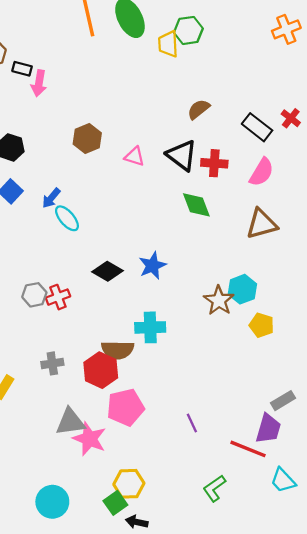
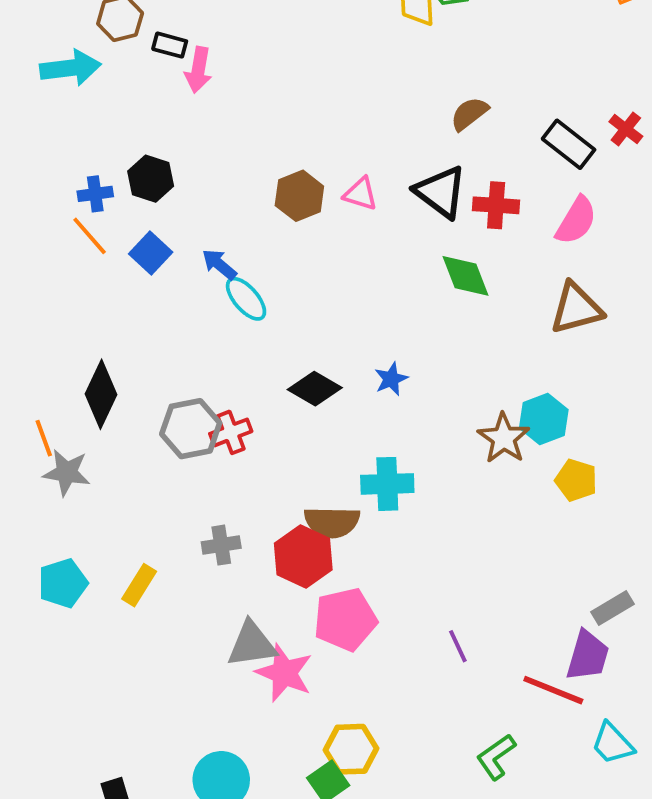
brown hexagon: (87, 138) -> (299, 196), moved
blue arrow: (51, 198) -> (219, 264), turned 90
blue star: (152, 266) -> (391, 379), size x0.7
gray hexagon: (34, 295) -> (191, 429), size x1.4

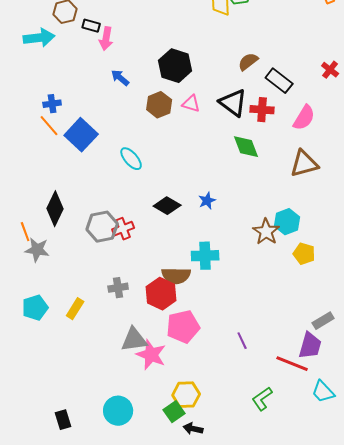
black rectangle: (569, 144) -> (279, 81), moved
black hexagon: (151, 179) -> (175, 66), moved, size x1.4
blue square: (151, 253) -> (81, 135), size x1.5
blue arrow: (219, 264) -> (120, 78), moved

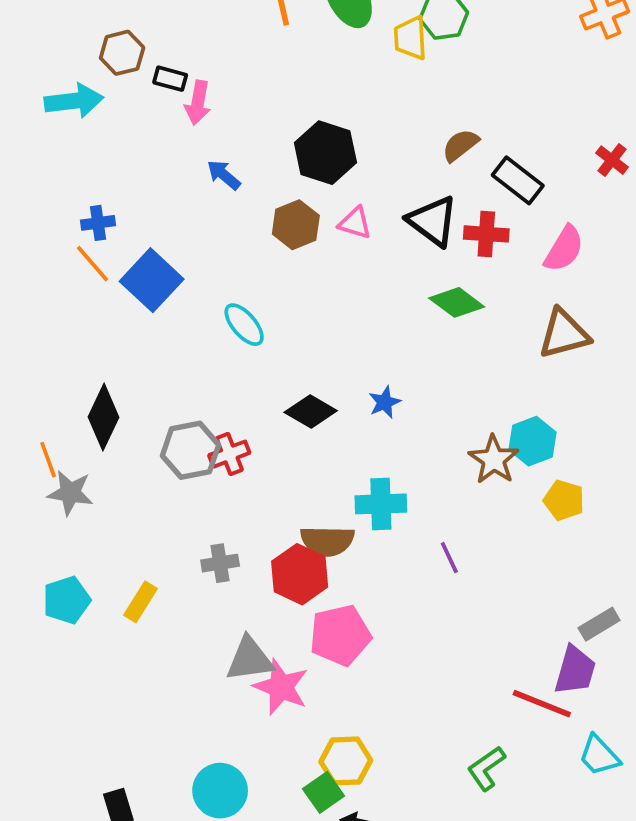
green diamond: (246, 147) -> (457, 302), turned -32
purple line: (242, 341) -> (449, 558), moved

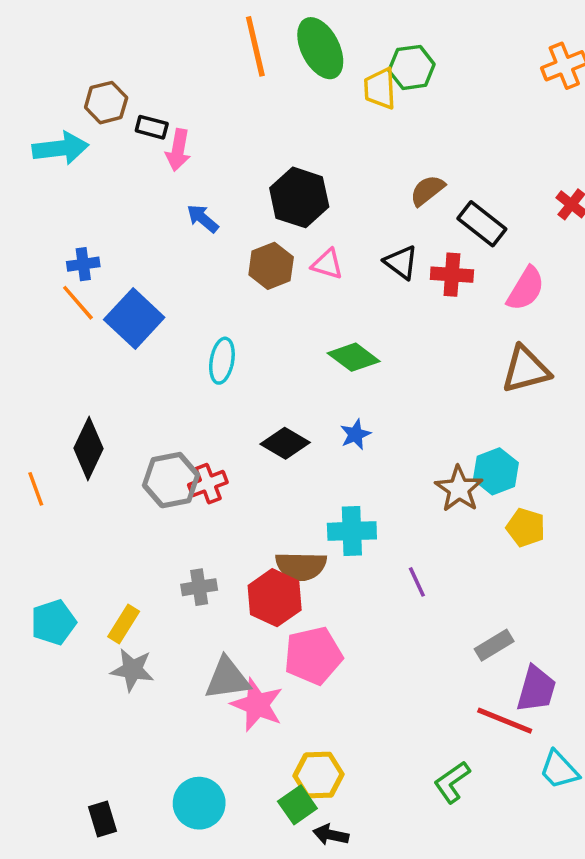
black triangle: (433, 221) -> (401, 262), size x0.7
green diamond: (457, 302) -> (354, 357), moved
cyan ellipse: (244, 325) -> (222, 361), turned 51
gray star: (70, 493) -> (132, 670), moved
gray rectangle: (599, 624) -> (494, 645), moved

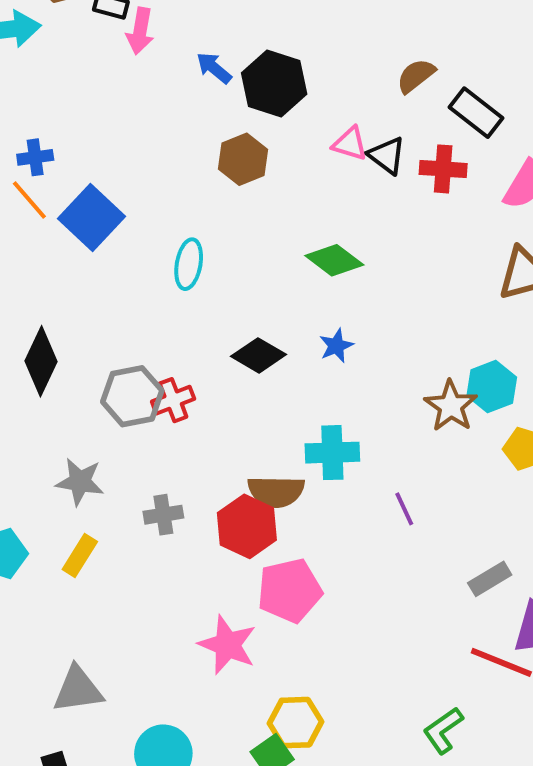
blue arrow: (203, 218) -> (214, 68), moved
pink triangle: (327, 264) -> (350, 144), moved
gray star: (132, 670) -> (80, 482), moved
gray triangle: (227, 678) -> (78, 690), moved

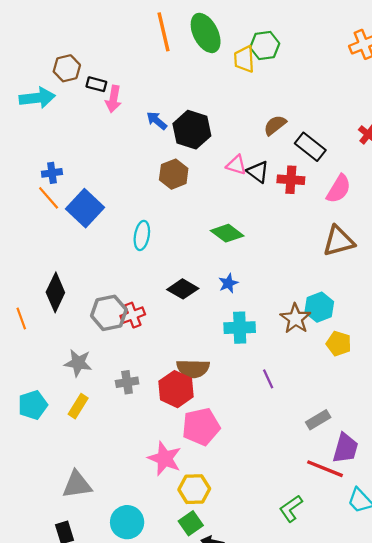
cyan cross: (332, 453) -> (240, 328), moved
yellow hexagon: (295, 723) -> (194, 489), moved

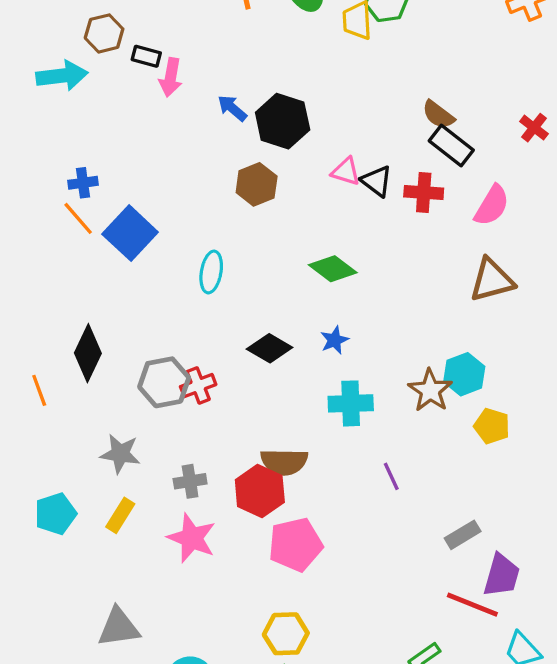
brown semicircle: (275, 125) -> (438, 115), moved, turned -105
pink star: (165, 458) -> (192, 538), moved

